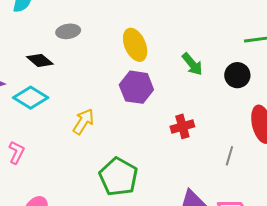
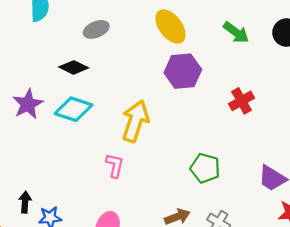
yellow arrow: (83, 122) -> (135, 121), size x1.4
pink L-shape: (17, 152) -> (115, 165), moved
green pentagon: (118, 177) -> (205, 168), moved, size x0.7

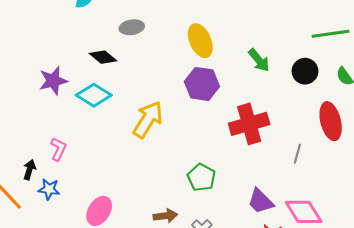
red cross: (242, 101) -> (249, 124), size x1.6
pink L-shape: (115, 165) -> (58, 149), moved

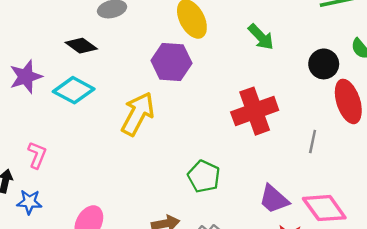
black circle: (305, 71) -> (324, 64), moved
purple hexagon: (202, 84) -> (171, 62), moved

